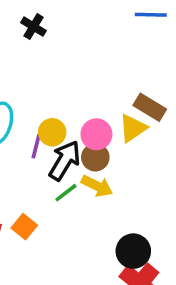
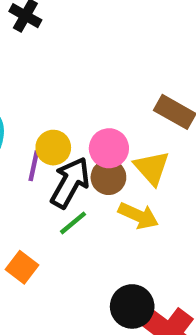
yellow triangle: (133, 128) -> (152, 168), moved, turned -36
yellow arrow: (97, 186) -> (138, 216), moved
black circle: (133, 251) -> (132, 306), moved

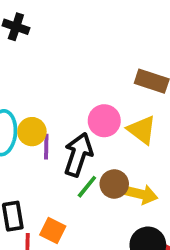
yellow circle: (53, 148) -> (32, 132), moved
brown circle: (108, 177) -> (114, 184), moved
yellow arrow: (138, 216) -> (141, 194), moved

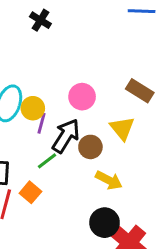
pink circle: (104, 121) -> (82, 97), moved
brown circle: (114, 184) -> (90, 147), moved
green line: (87, 187) -> (47, 161), moved

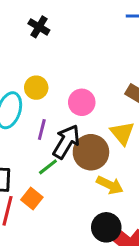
yellow circle: (33, 108) -> (36, 88), moved
brown circle: (90, 147) -> (91, 152), size x1.5

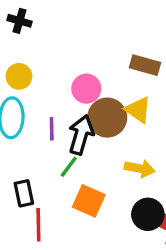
yellow circle: (36, 88) -> (19, 76), moved
brown circle: (91, 152) -> (107, 118), moved
orange square: (32, 199) -> (89, 201), moved, size x1.4

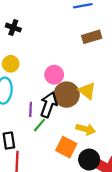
brown rectangle: (145, 65) -> (92, 37), moved, turned -36
purple line: (52, 129) -> (31, 109), moved
orange square: (89, 201) -> (66, 147), moved

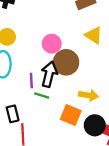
yellow triangle: (87, 91) -> (94, 35), moved
green line: (39, 125) -> (42, 95), turned 72

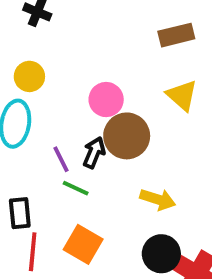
black arrow: (49, 74) -> (94, 152), size x0.7
purple line: (31, 81) -> (61, 159), turned -32
orange square: (71, 115) -> (83, 244), moved

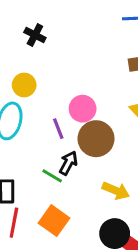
black arrow: (94, 152) -> (68, 163), moved
purple line: (61, 159) -> (58, 129), moved

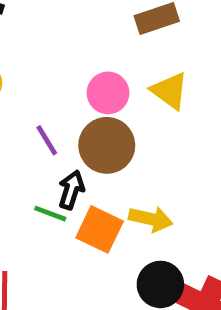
pink circle: (83, 109) -> (108, 93), moved
orange square: (54, 221) -> (100, 229), moved

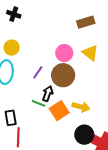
purple line: (47, 140) -> (38, 72), turned 64
orange square: (100, 229) -> (59, 111), turned 30

